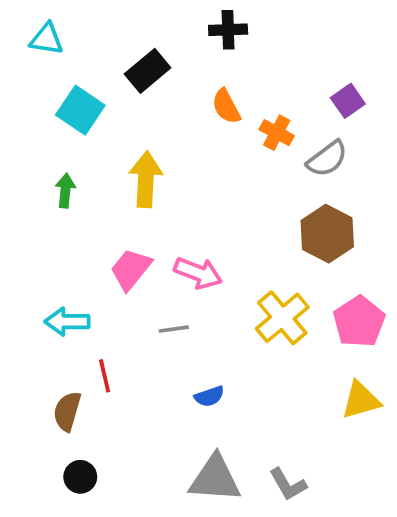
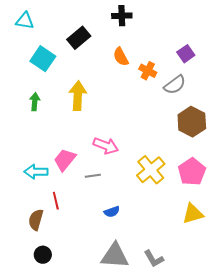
brown hexagon: (327, 234) -> (192, 122), moved
pink trapezoid: (131, 269) -> (65, 160), moved

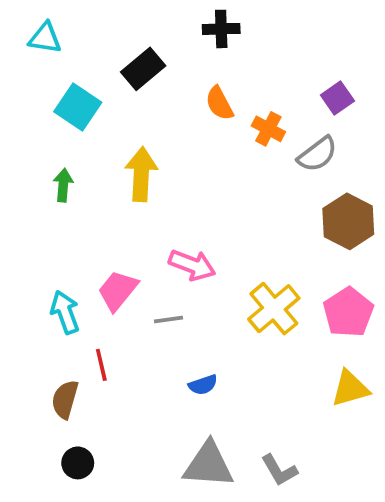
cyan arrow: (36, 172) -> (65, 312), turned 70

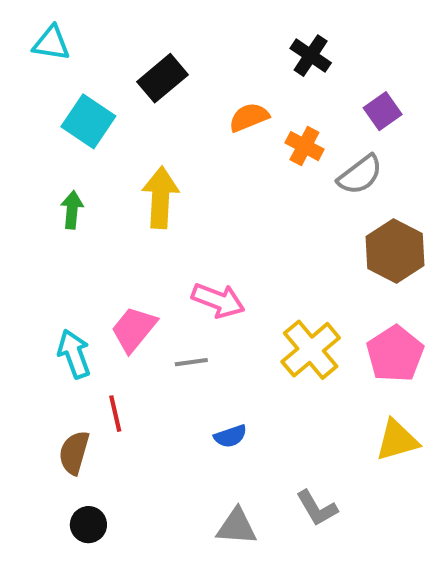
black cross: (221, 29) -> (311, 56), moved, turned 36
orange semicircle: (219, 103) -> (249, 117), turned 96
gray triangle: (208, 465) -> (237, 527), size x0.7
gray L-shape: (279, 470) -> (317, 508), moved

